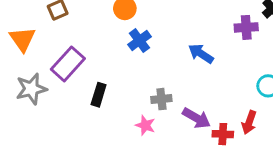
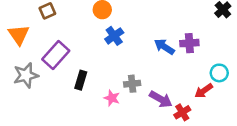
purple cross: (246, 27) -> (189, 43), moved
red arrow: (249, 122) -> (204, 91), moved, turned 36
pink star: (145, 125) -> (112, 98), moved
red cross: (223, 134) -> (182, 112), turned -35

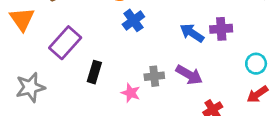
gray star: (26, 75) -> (30, 87), moved
red arrow: (204, 91) -> (257, 94), moved
purple arrow: (161, 99) -> (189, 75), moved

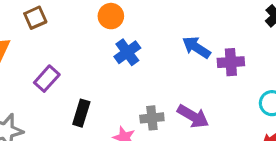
blue arrow: (192, 33) -> (196, 47), moved
purple rectangle: (65, 43) -> (47, 79), size x0.7

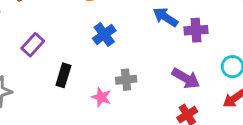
blue cross: (127, 52) -> (104, 35), moved
purple arrow: (193, 116) -> (186, 78), moved

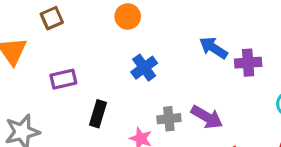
purple rectangle: (33, 45) -> (63, 79), turned 35
purple arrow: (186, 78) -> (207, 117), moved

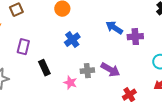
purple rectangle: (63, 79) -> (23, 47), turned -63
black rectangle: (98, 114) -> (44, 68), turned -42

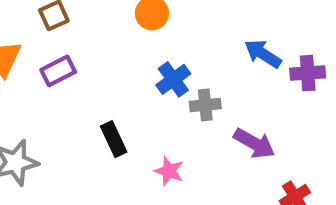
purple rectangle: (23, 47) -> (58, 71), moved, turned 49
gray cross: (87, 71) -> (205, 105), moved

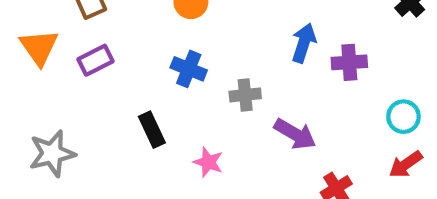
blue arrow: (263, 54) -> (304, 43), turned 75
blue cross: (173, 79) -> (189, 69), moved, turned -32

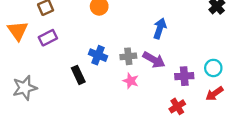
purple cross: (349, 62) -> (184, 76), moved
blue cross: (189, 69) -> (98, 55), moved
purple arrow: (295, 134) -> (154, 60), moved
pink star: (208, 162) -> (131, 81), moved

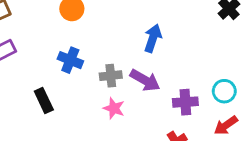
blue cross: (98, 55) -> (70, 60), moved

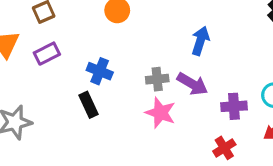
blue cross: (70, 60) -> (100, 71), moved
pink star: (114, 108) -> (160, 113), size x1.4

